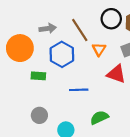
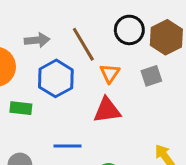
red triangle: (116, 74) -> (107, 110), moved, turned -30
blue line: (79, 90) -> (67, 146), moved

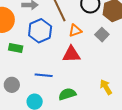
orange triangle: (110, 73) -> (75, 31), turned 32
gray square: (151, 76) -> (102, 35), turned -32

